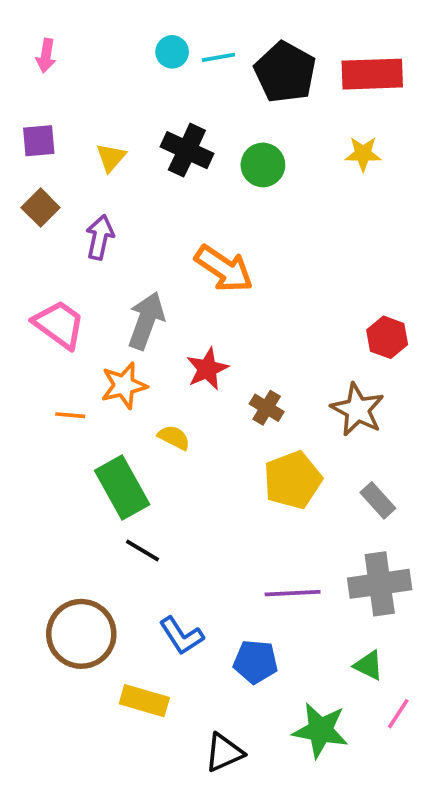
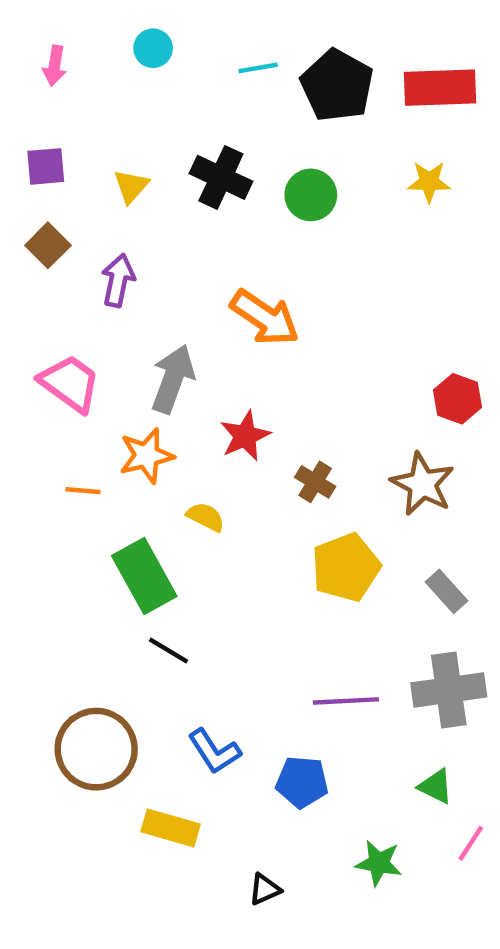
cyan circle: (172, 52) -> (153, 48), moved
green star: (320, 730) -> (379, 863), size x0.7
black triangle: (224, 753) -> (265, 889), size x0.7

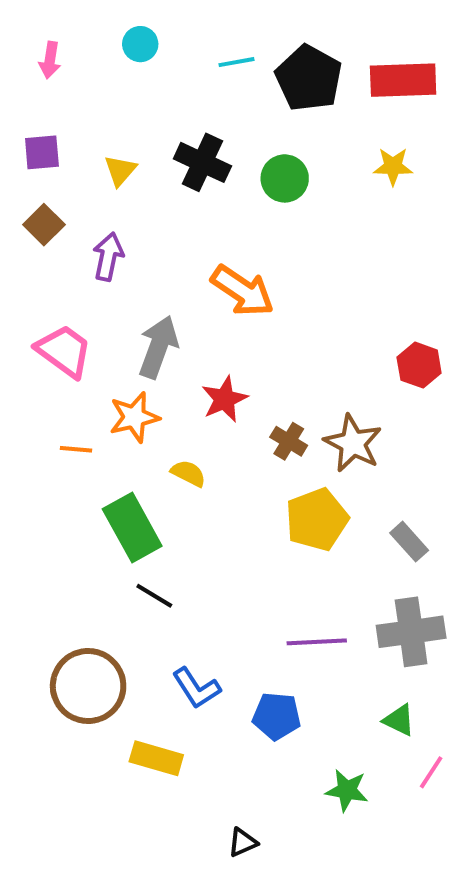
brown star: (422, 484) -> (353, 443), moved
black triangle: (265, 889) -> (243, 842), moved

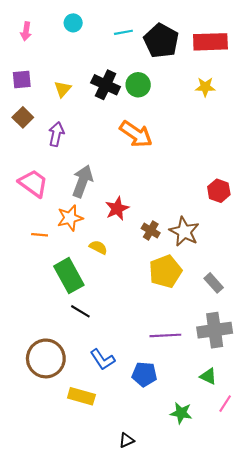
green circle: (285, 178) -> (138, 85), moved
orange arrow: (243, 291) -> (136, 134), moved

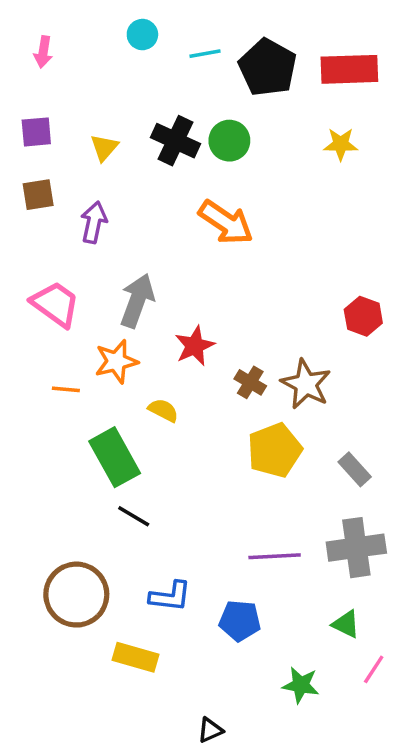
cyan circle: (73, 23) -> (142, 35), moved
brown square: (23, 117) -> (38, 195), turned 36
blue L-shape: (102, 360) -> (170, 596), turned -50

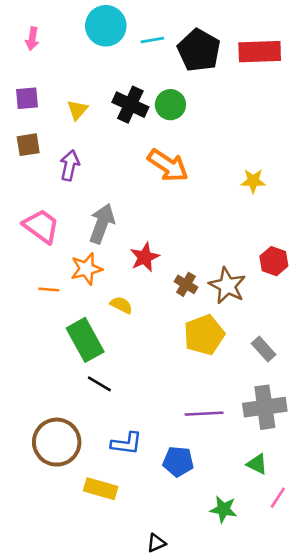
cyan circle: (142, 35) -> (106, 26), size x1.8
yellow star: (341, 144) -> (253, 181), moved
red hexagon: (363, 316) -> (274, 261), moved

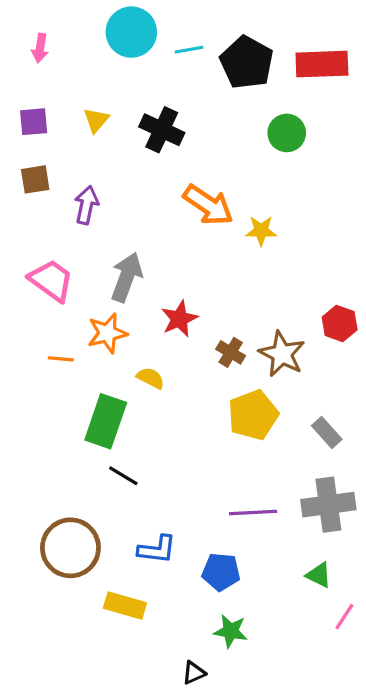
green circle: (170, 105) -> (287, 133), moved
yellow triangle: (77, 110) -> (96, 120), moved
yellow star: (253, 181) -> (261, 231), moved
green rectangle: (85, 340) -> (106, 421), turned 48
green star: (223, 509) -> (231, 631), moved

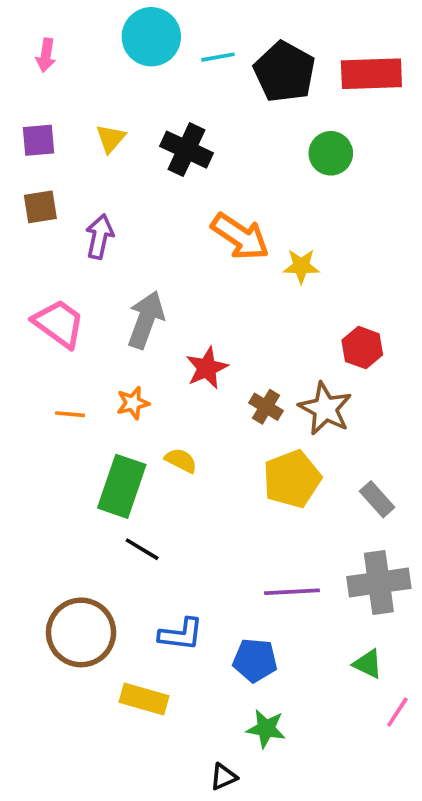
red hexagon: (340, 324) -> (362, 348), moved
orange star: (107, 333) -> (133, 403), moved, size x0.7
yellow semicircle: (151, 378) -> (181, 460), moved

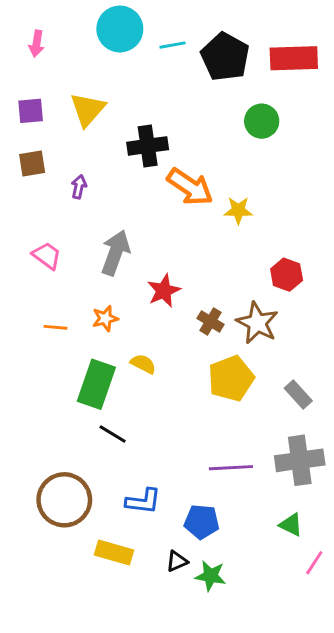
yellow triangle: (111, 138) -> (88, 109), size x1.5
black cross: (186, 150) -> (148, 146), moved, turned -33
purple arrow: (100, 237) -> (79, 187), size x0.7
pink trapezoid: (59, 323) -> (47, 256), size x0.7
black triangle: (223, 777) -> (177, 561), moved

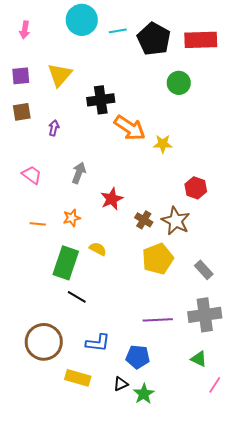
gray arrow: (115, 253) -> (79, 173), size x0.7
green star: (211, 576) -> (144, 394), turned 30

